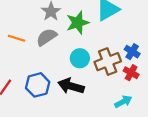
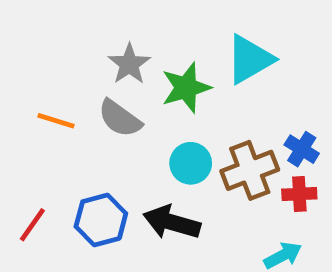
gray semicircle: (47, 37) -> (120, 118), turned -110
red cross: (131, 73) -> (299, 194), turned -32

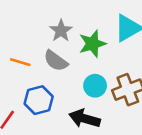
blue hexagon: (101, 220) -> (39, 100), moved

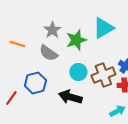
orange line: (20, 62) -> (17, 44), moved

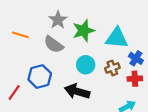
cyan triangle: (103, 28) -> (117, 38), moved, turned 35
brown cross: (103, 75) -> (112, 68), size x0.6

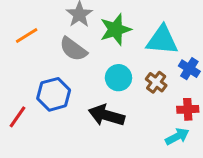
orange line: (20, 35) -> (27, 36), turned -49
brown cross: (112, 68) -> (156, 82), turned -32
red cross: (135, 79) -> (188, 109), moved

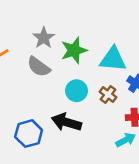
blue hexagon: (54, 94) -> (29, 134), moved

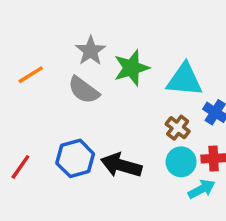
cyan circle: (76, 91) -> (181, 162), moved
blue hexagon: (29, 134) -> (75, 158), moved

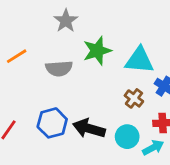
gray star: (91, 51) -> (66, 21), moved
gray semicircle: (84, 90) -> (59, 68), turned -40
cyan circle: (181, 162) -> (127, 137), moved

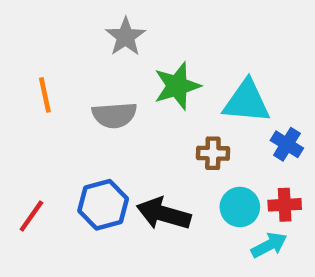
orange line: (17, 56) -> (45, 95), turned -70
brown cross: (134, 98) -> (213, 153), moved, turned -36
cyan circle: (127, 137) -> (240, 207), moved

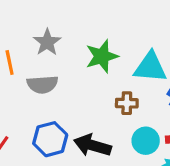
gray star: (126, 37) -> (47, 42), moved
gray semicircle: (114, 115) -> (42, 84), moved

